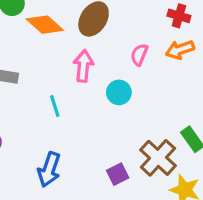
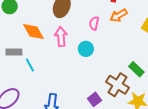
orange diamond: (45, 25) -> (33, 32), moved, turned 30
cyan line: (55, 106) -> (30, 65), moved

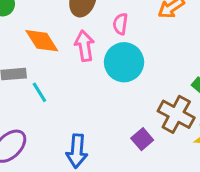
pink semicircle: (94, 23) -> (120, 24), moved
cyan circle: (86, 49) -> (124, 62), size x1.6

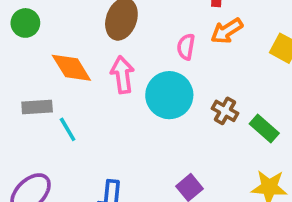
pink semicircle: (120, 24) -> (186, 47), moved
brown cross: (176, 114) -> (225, 111), moved, size x0.6

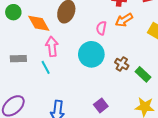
orange diamond: (71, 68) -> (39, 23), moved
pink arrow: (122, 75) -> (52, 47), moved
cyan line: (68, 129) -> (46, 67), moved

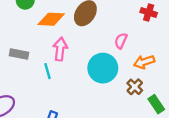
orange arrow: (124, 20) -> (144, 62), moved
orange diamond: (39, 23) -> (51, 19), turned -70

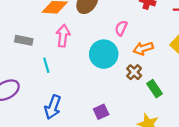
cyan line: (48, 71) -> (46, 65), moved

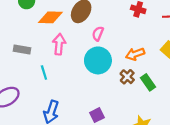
pink semicircle: (121, 28) -> (98, 34), moved
green rectangle: (154, 89) -> (148, 82), moved

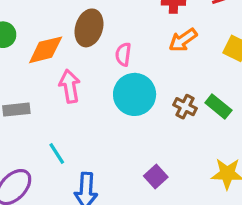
orange arrow: (135, 54) -> (183, 40), moved
cyan line: (44, 72) -> (57, 153), moved

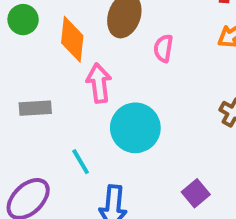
orange diamond: (46, 50) -> (72, 39), turned -72
cyan circle: (135, 94) -> (135, 128), moved

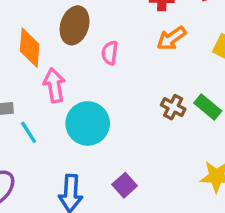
cyan line: (81, 162) -> (29, 132), moved
purple square: (196, 193) -> (125, 185), moved

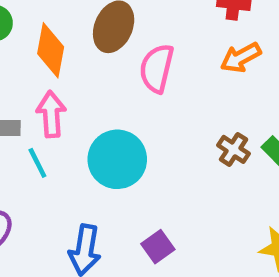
pink semicircle: (110, 53) -> (157, 68), size x1.5
pink arrow: (54, 85) -> (51, 114), moved

